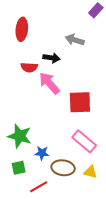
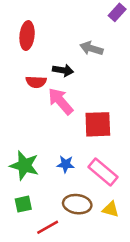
blue star: (42, 153) -> (66, 164), moved

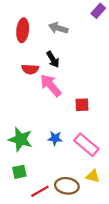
gray arrow: (91, 48) -> (58, 28), moved
black arrow: (63, 70) -> (53, 59), turned 49
red square: (98, 124) -> (82, 105), size x0.6
brown ellipse: (77, 204) -> (67, 186), moved

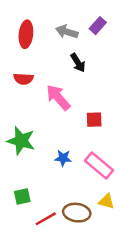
purple rectangle: (98, 11) -> (98, 26), moved
black arrow: (53, 59) -> (78, 63), moved
red semicircle: (30, 69) -> (23, 79), moved
green star: (20, 139) -> (21, 141), moved

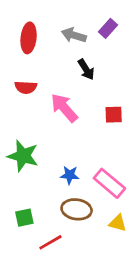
red square: (94, 120) -> (114, 115), moved
brown ellipse: (77, 213) -> (77, 209), moved

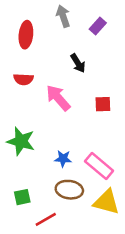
gray arrow: (74, 35) -> (63, 16), moved, turned 55
yellow triangle: (118, 223) -> (106, 202), size x1.6

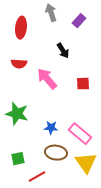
yellow triangle: (106, 202) -> (86, 163), turned 40

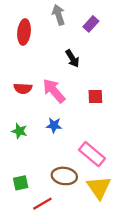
red semicircle: (19, 64) -> (23, 88), moved
green star: (17, 114) -> (19, 131), size x0.6
blue star: (51, 128) -> (54, 125), moved

